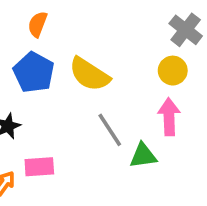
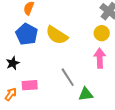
gray line: (110, 130) -> (68, 77), moved
green triangle: (143, 156) -> (86, 94), moved

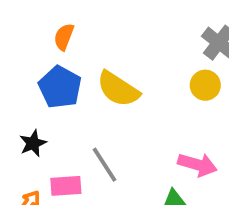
pink arrow: (100, 58) -> (198, 165), moved, turned 108
gray line: (68, 77) -> (105, 165), moved

